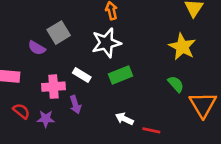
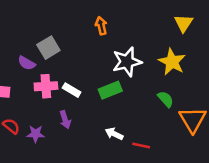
white star: (106, 43) -> (127, 62), moved
pink cross: (53, 87) -> (46, 86), moved

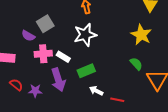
white star: (127, 62) -> (85, 35), moved
green rectangle: (110, 90) -> (86, 71), moved
purple arrow: (65, 120) -> (58, 80), size x1.6

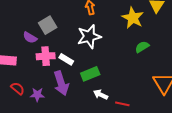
yellow star: (141, 35) -> (133, 18), moved
green semicircle: (136, 64) -> (142, 47), moved, turned -80

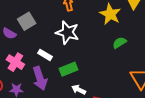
white star: (89, 36) -> (67, 32), turned 30
pink cross: (46, 56) -> (15, 62), moved, turned 36

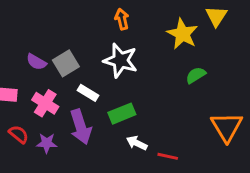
gray square: (27, 21) -> (66, 63), moved

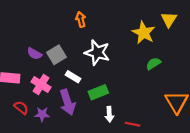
orange arrow: (122, 19) -> (81, 19), moved
white arrow: (137, 143) -> (109, 114), turned -120

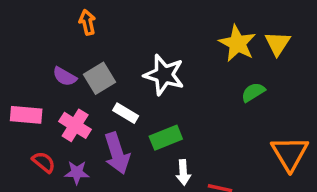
orange arrow: (81, 19) -> (87, 22), moved
yellow triangle: (169, 19) -> (278, 43), moved

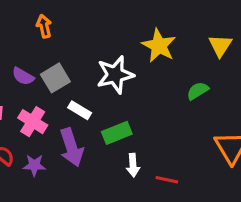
yellow star: (237, 43) -> (159, 46), moved
white star: (164, 75) -> (115, 75), turned -30

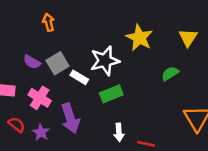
white rectangle: (80, 110) -> (79, 77), moved
green rectangle: (117, 133) -> (111, 94), moved
purple star: (34, 165) -> (41, 132), turned 30

